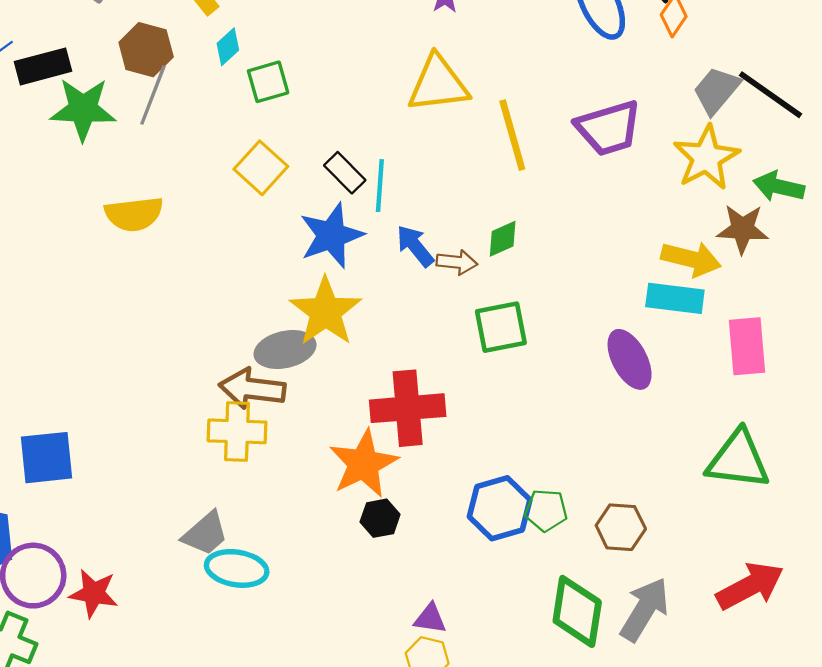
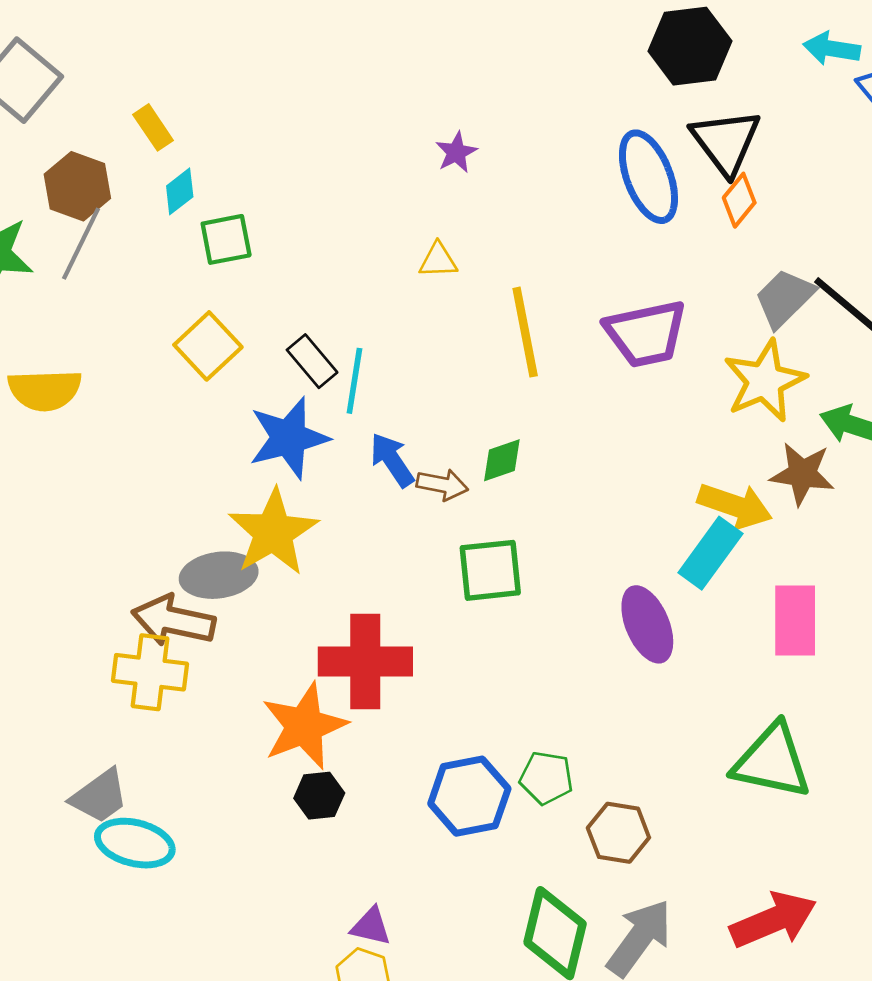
yellow triangle: (438, 84) -> (438, 260), size x0.5
cyan rectangle: (675, 298) -> (710, 553), turned -66
green pentagon: (546, 510) -> (546, 778), moved

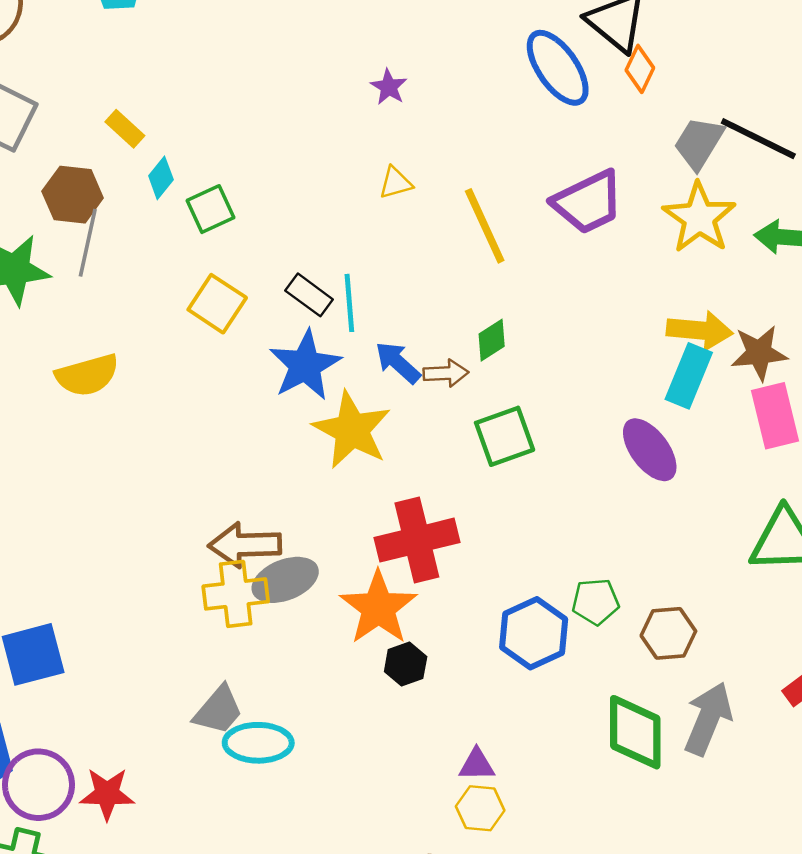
brown star: (802, 474) -> (759, 353), moved
yellow star: (273, 532) -> (352, 430), moved
gray ellipse: (219, 575) -> (285, 580), moved

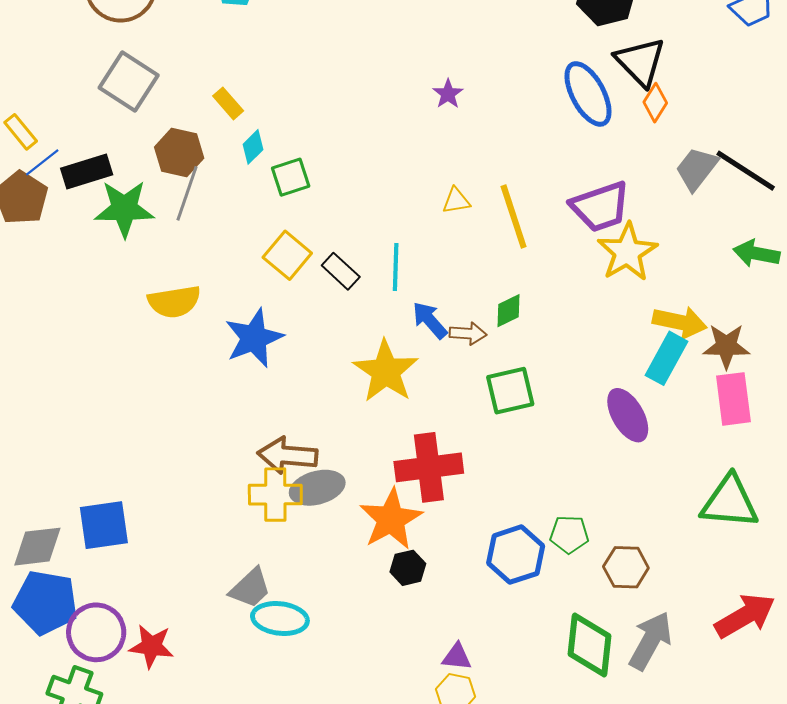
yellow triangle: (396, 183) -> (456, 201), moved
yellow star: (699, 218) -> (627, 252), moved
black rectangle: (309, 295) -> (341, 271), moved
blue star: (305, 365) -> (254, 338), moved

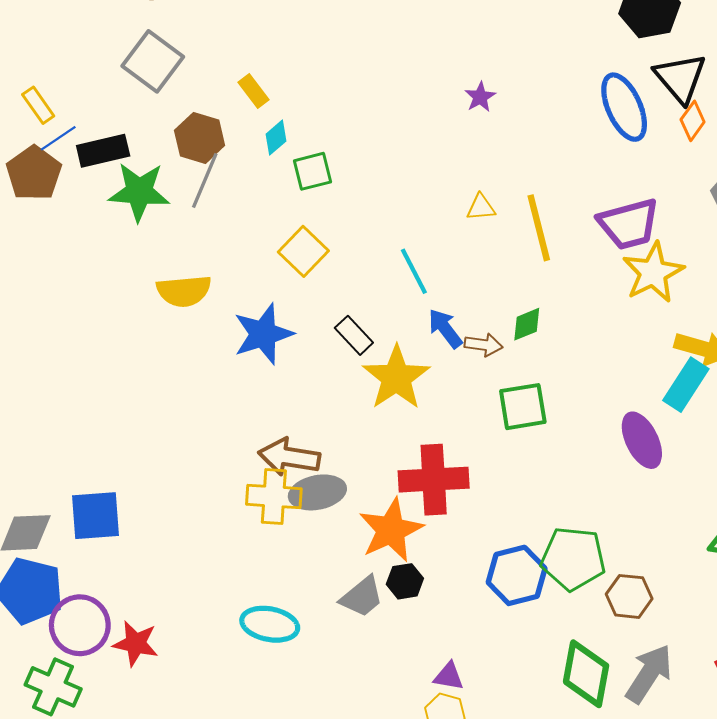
cyan line: (396, 267) -> (414, 271), turned -33
black rectangle: (341, 271) -> (354, 335), moved
green pentagon: (569, 534) -> (573, 559), size x1.6
gray trapezoid: (250, 588) -> (362, 597), moved

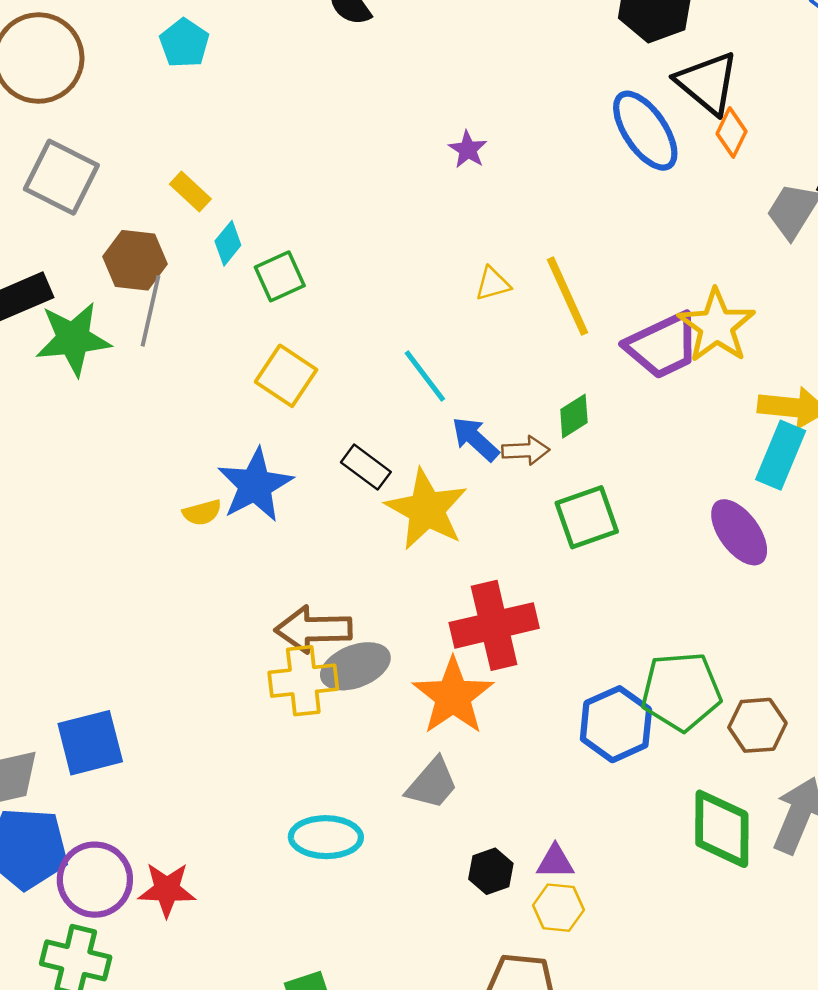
purple trapezoid: (629, 224) -> (663, 346), moved
yellow semicircle: (184, 291) -> (202, 512), moved, size x0.6
black hexagon: (405, 581) -> (491, 871), moved

